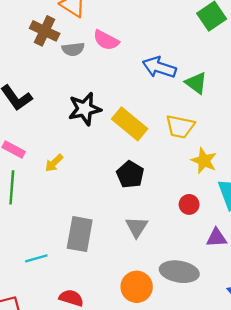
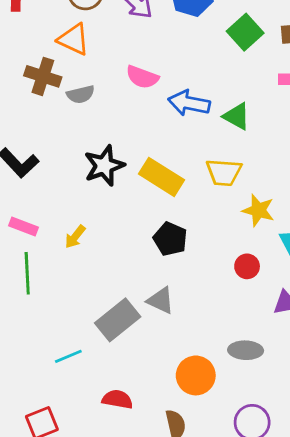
pink semicircle: (106, 40) -> (142, 77), moved
gray triangle: (137, 227) -> (161, 301), moved, turned -30
gray rectangle: (80, 234) -> (118, 320), turned 48
gray ellipse: (179, 272) -> (246, 350), size x0.7

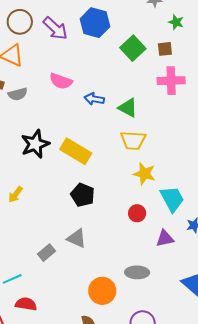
blue arrow: (189, 103) -> (94, 99), size x0.7
yellow trapezoid: (224, 172) -> (133, 140), moved
gray rectangle: (118, 320) -> (47, 253), size x0.6
red semicircle: (117, 399) -> (26, 304), moved

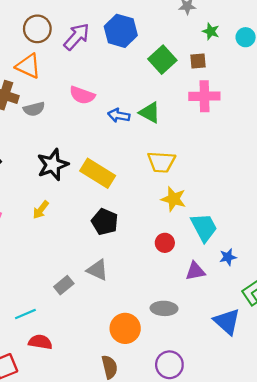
purple arrow: (55, 28) -> (77, 37), turned -92
green triangle: (128, 108) -> (150, 113), moved
yellow arrow: (15, 194) -> (41, 210), moved

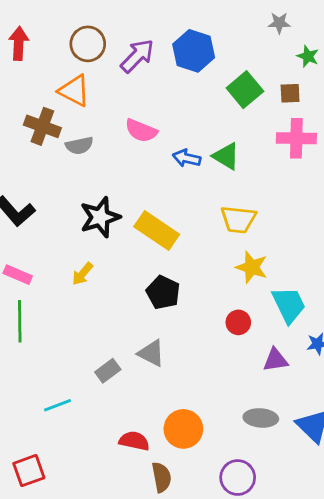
gray ellipse: (164, 308) -> (261, 418), moved
red semicircle: (40, 342) -> (134, 441), moved

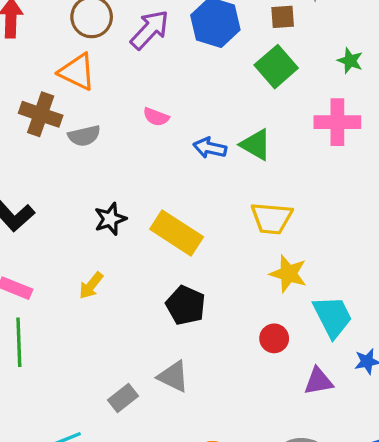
green star: (308, 56) -> (350, 61), moved
brown square: (290, 93) -> (283, 17), moved
pink semicircle: (141, 131) -> (156, 117), size x0.7
black star: (100, 217) -> (110, 219), size x0.7

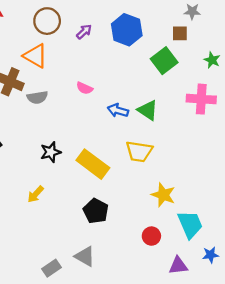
brown square: (283, 17) -> (180, 33), moved
purple arrow: (150, 30) -> (84, 32), size x0.6
yellow trapezoid: (272, 218) -> (139, 152), moved

